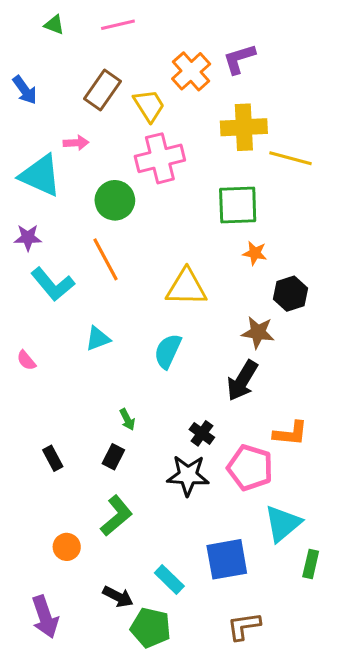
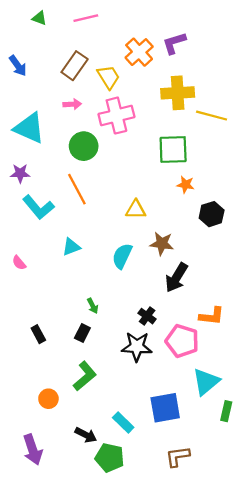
pink arrow: (76, 143) -> (72, 104), moved
yellow triangle: (186, 287) -> (136, 210), size x0.7
brown star: (258, 332) -> (162, 244), moved

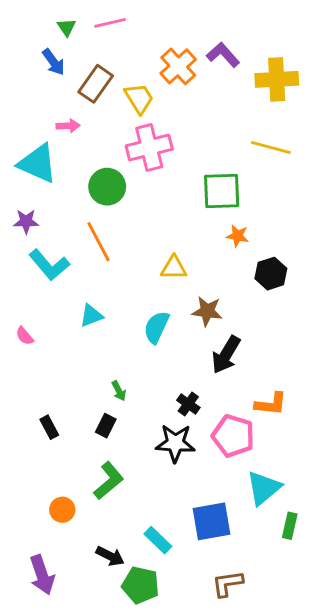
green triangle: (39, 18) -> (67, 27), moved, turned 35
purple L-shape: (174, 43) -> (223, 55), turned 65
blue arrow: (18, 66) -> (54, 62), moved
yellow cross: (178, 93) -> (277, 79), moved
pink arrow: (72, 104) -> (68, 126), moved

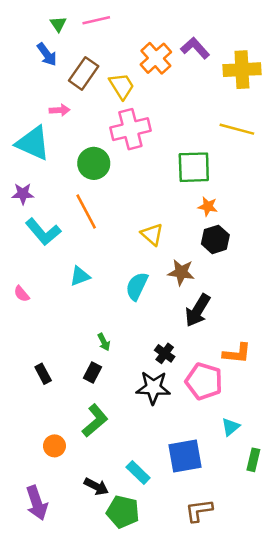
yellow triangle: (174, 268) -> (152, 234), turned 40
black hexagon: (271, 274) -> (215, 239), moved
cyan triangle: (264, 488) -> (231, 427), size x0.6

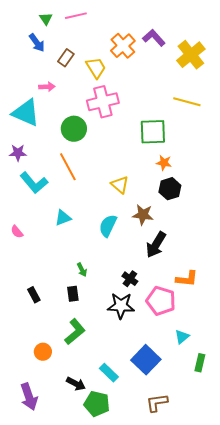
yellow cross: (242, 70) -> (191, 55), turned -36
brown rectangle: (84, 73) -> (66, 58), size x0.7
black rectangle: (92, 372) -> (73, 294), turned -35
blue square: (185, 456) -> (146, 360), turned -36

